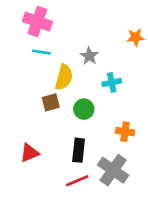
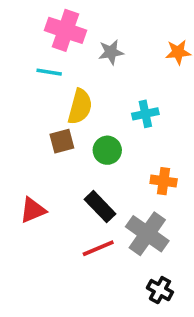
pink cross: (37, 22) -> (65, 30), moved
gray star: (89, 56) -> (111, 52), moved, turned 30
black rectangle: (79, 150) -> (100, 207), turned -50

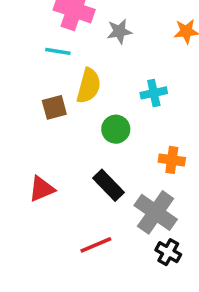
brown square: (62, 141) -> (54, 107), moved
red line: (98, 248) -> (96, 245), moved
black cross: (160, 290) -> (168, 252), moved

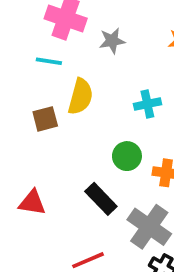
green circle: (116, 129) -> (127, 156), moved
red triangle: (42, 189) -> (32, 203), turned 32

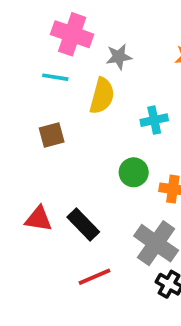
yellow semicircle: (80, 97) -> (102, 96), moved
black rectangle: (101, 199) -> (83, 225), moved

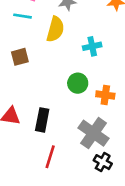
black rectangle: (83, 225) -> (42, 120), turned 55
red line: (94, 277) -> (50, 157), turned -50

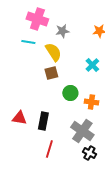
yellow semicircle: (55, 29) -> (53, 52), turned -48
cyan cross: (92, 46) -> (92, 65), moved, turned -32
brown square: (20, 57) -> (51, 73), moved

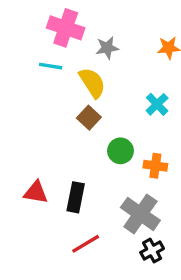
brown square: (51, 73) -> (89, 118), turned -32
red line: (49, 149) -> (86, 244), turned 42
black cross: (89, 153) -> (152, 251), turned 32

